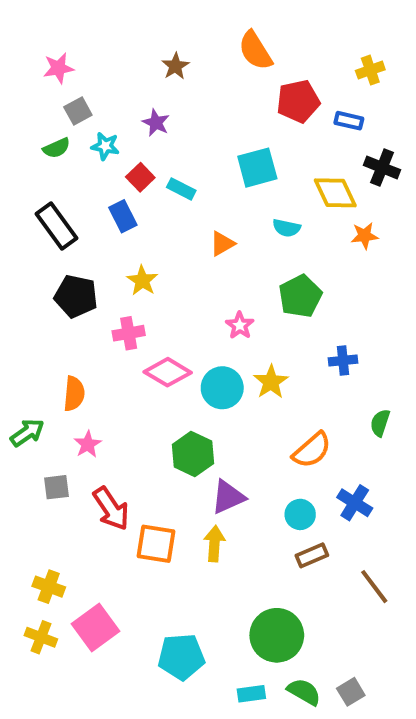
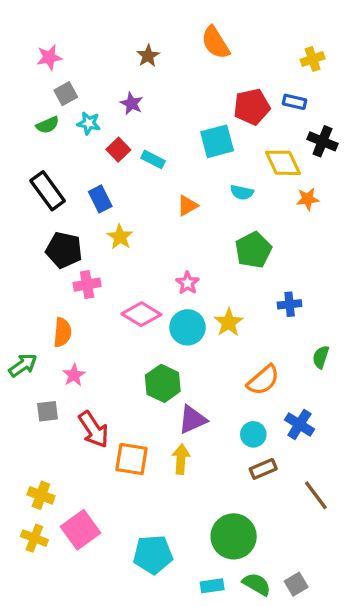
red pentagon: (298, 101) -> (252, 107), moved
blue rectangle: (123, 216) -> (100, 199), moved
pink star: (240, 325) -> (187, 283), moved
pink cross: (129, 333) -> (87, 285), moved

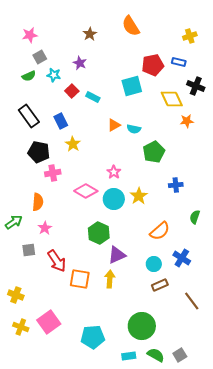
cyan semicircle: (242, 192) -> (134, 129), moved
yellow cross: (41, 495) -> (16, 295), moved

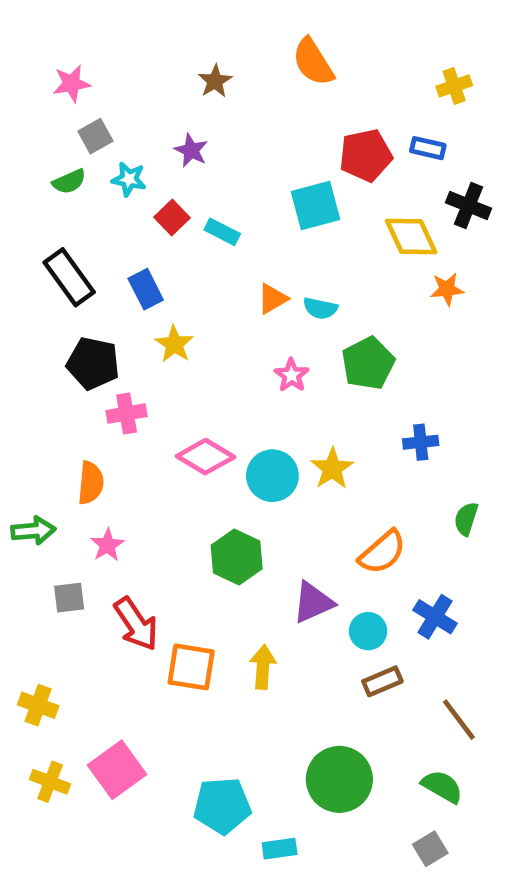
pink star: (114, 172) -> (292, 375), moved
green arrow: (14, 222) -> (33, 531), turned 30
purple triangle: (117, 255) -> (313, 602), moved
green semicircle: (156, 355) -> (442, 787), moved
cyan rectangle: (129, 356) -> (280, 849), moved

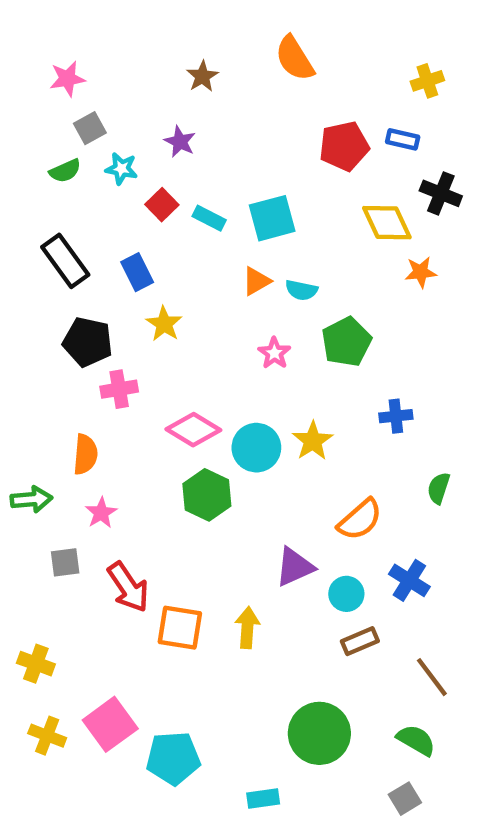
cyan square: (315, 205) -> (272, 218), moved
green hexagon: (237, 557) -> (207, 495), moved
cyan pentagon: (222, 806) -> (173, 758), moved

